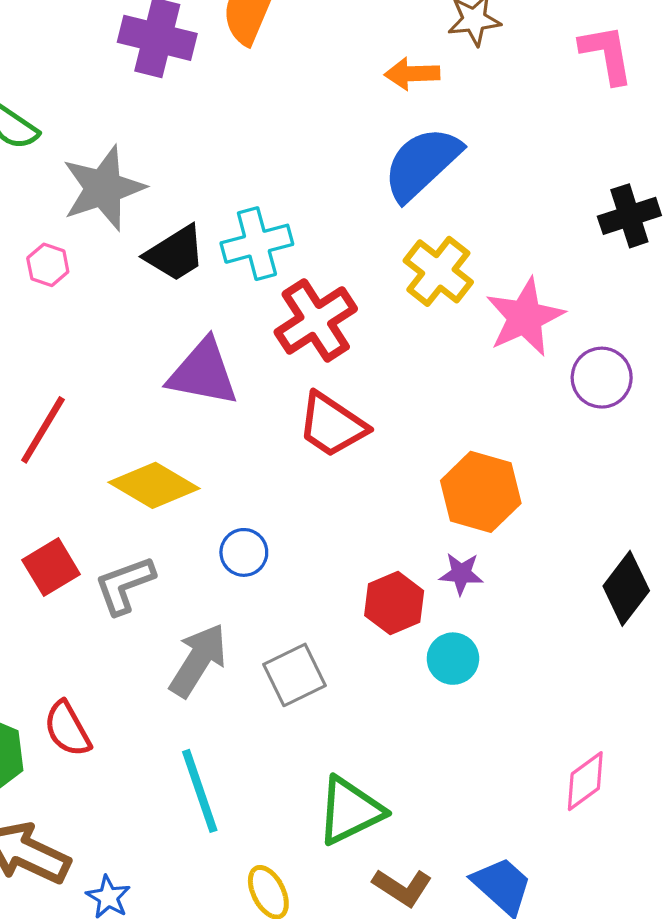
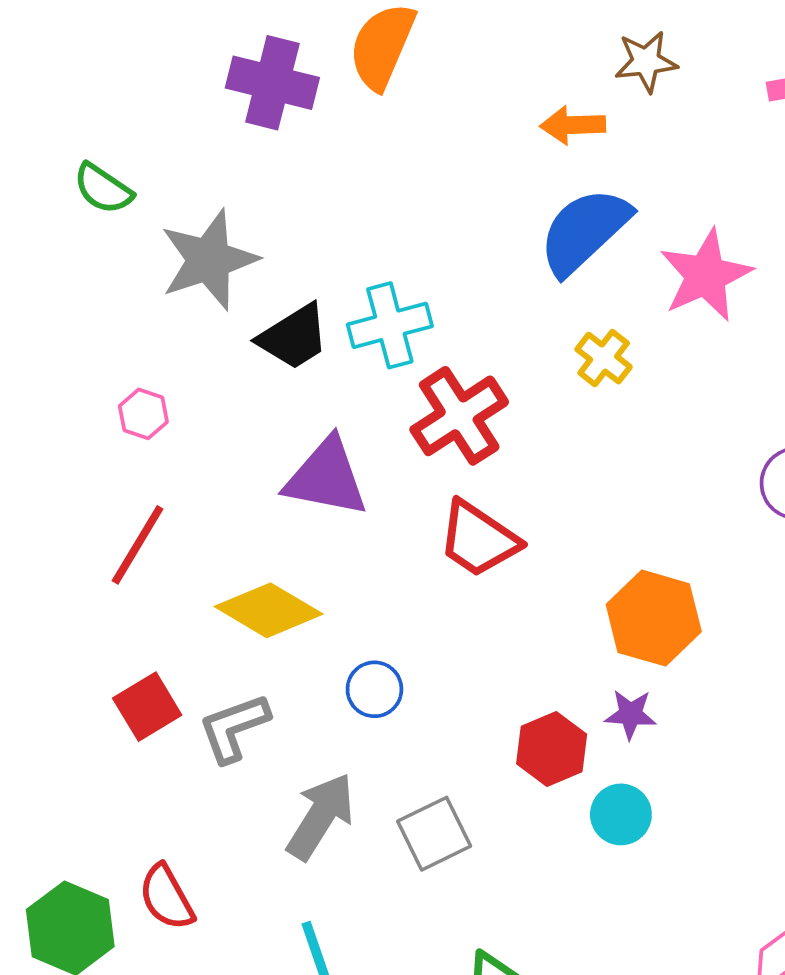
pink hexagon: (48, 265) -> (143, 414), moved
yellow cross: (438, 271) -> (604, 358), size x0.7
pink star: (525, 317) -> (706, 275), moved

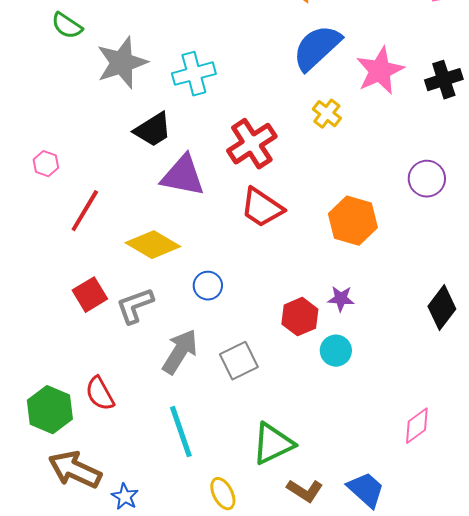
cyan cross: (390, 325) -> (194, 74), moved
black trapezoid: (294, 337) -> (153, 130), moved
pink hexagon: (143, 414) -> (46, 164), moved
orange hexagon: (654, 618) -> (353, 221), moved

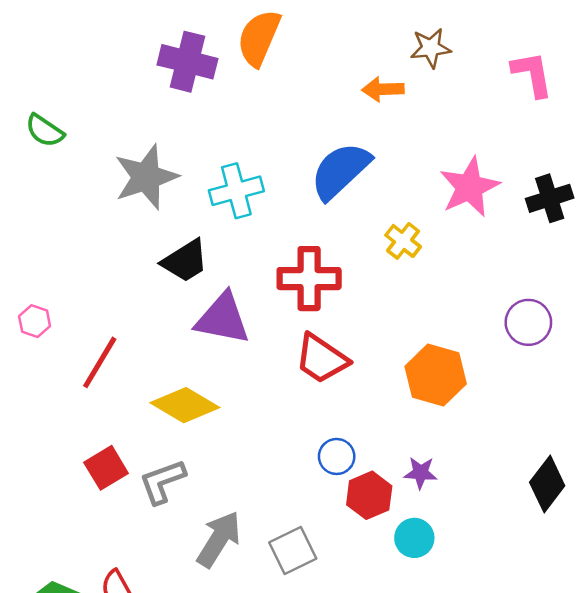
green semicircle: (67, 26) -> (45, 131), moved
blue semicircle: (317, 48) -> (340, 171), moved
red cross: (252, 144) -> (309, 279), turned 33
pink hexagon: (46, 164) -> (35, 321), moved
blue circle: (208, 286) -> (337, 456), moved

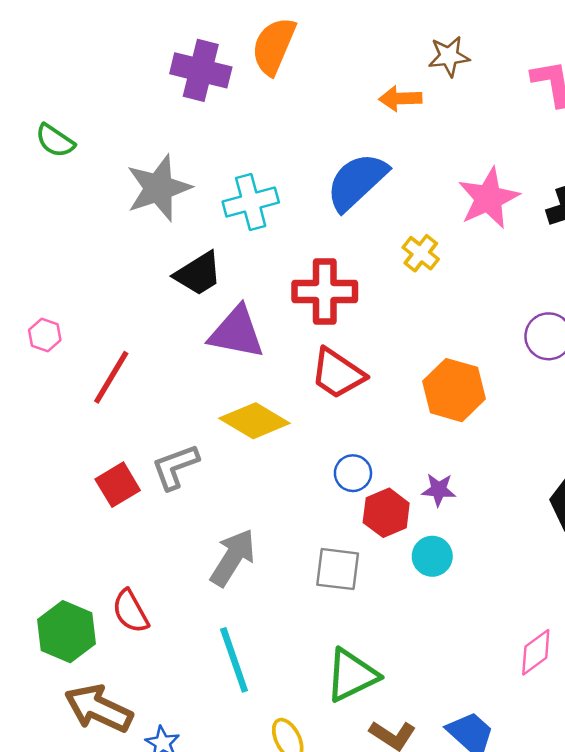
yellow diamond: (185, 405) -> (254, 421), moved
gray L-shape: (162, 482) -> (175, 467), moved
gray square: (293, 550) -> (338, 569), moved, turned 33

